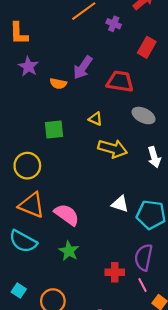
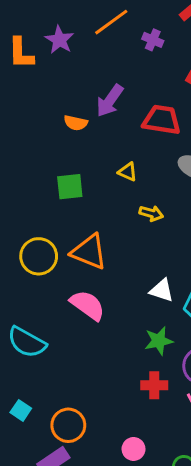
purple star: (28, 66) -> (59, 40), moved
yellow arrow: (113, 149) -> (151, 213), size x0.6
yellow circle: (27, 166) -> (39, 256), moved
orange triangle: (32, 205) -> (89, 252), moved
green star: (69, 251) -> (159, 341), moved, turned 30

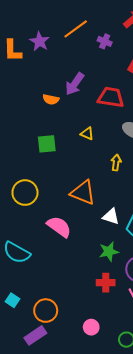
yellow arrow: (151, 213) -> (116, 163), moved, turned -98
orange triangle: (89, 252) -> (83, 193), moved

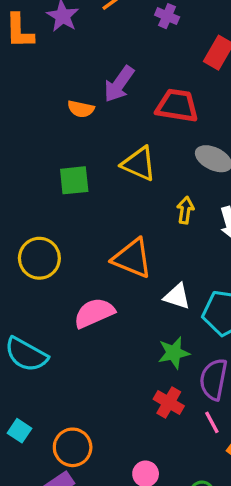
yellow triangle: (87, 134) -> (139, 164), size x1.6
pink semicircle: (59, 227) -> (94, 313), turned -60
red cross: (106, 283) -> (169, 403), turned 30

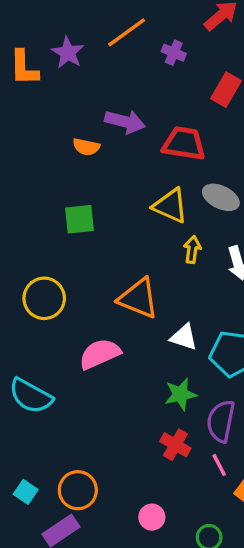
purple arrow: (119, 84) -> (125, 122), turned -111
yellow triangle: (139, 164) -> (170, 206), moved
cyan square: (19, 431) -> (26, 492), moved

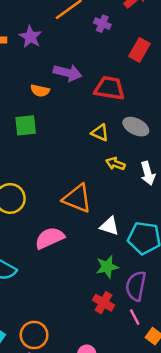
purple star: (68, 53) -> (30, 37), moved
yellow triangle: (170, 206) -> (100, 133), size x0.7
green square: (80, 219) -> (26, 125), moved
yellow arrow: (192, 250) -> (115, 164), turned -78

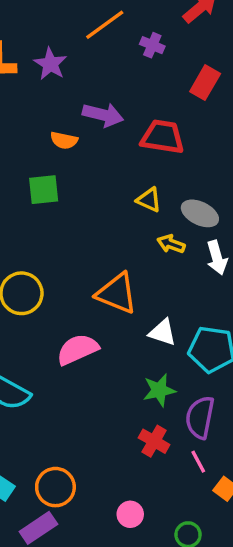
gray ellipse: (136, 127) -> (200, 213), moved

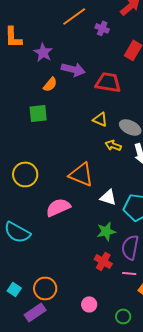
purple star: (50, 64) -> (43, 52), moved
orange semicircle: (64, 140) -> (50, 84), turned -63
pink line: (198, 462) -> (129, 273), turned -56

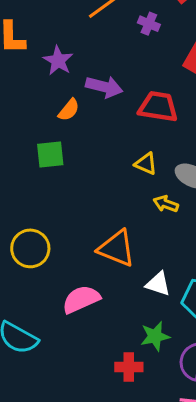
red cross: (103, 261) -> (129, 367), moved, turned -30

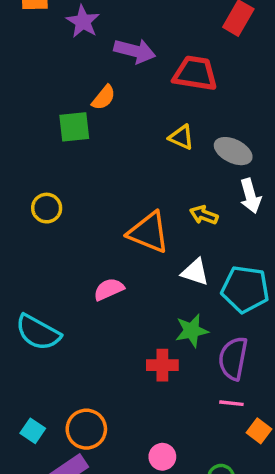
orange semicircle: (69, 110) -> (104, 98), moved
yellow arrow: (166, 204) -> (204, 215), moved
yellow circle: (30, 248) -> (47, 208), moved, size x0.7
pink semicircle: (81, 299) -> (109, 289), size x0.7

